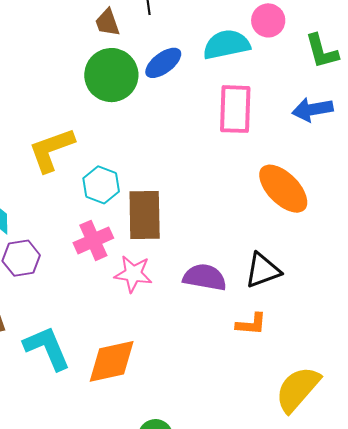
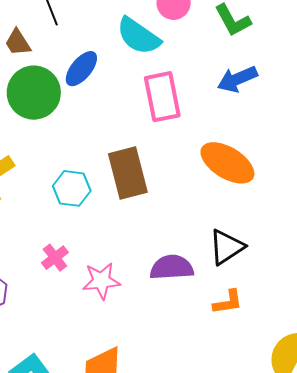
cyan semicircle: (226, 45) -> (139, 36), turned -120
cyan hexagon: (101, 185) -> (72, 188), moved
brown rectangle: (145, 215) -> (128, 173), moved
pink cross: (93, 240) -> (55, 258), size x0.7

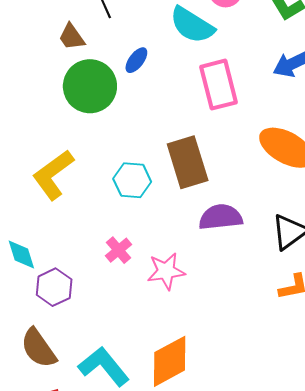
blue ellipse: (81, 69) -> (136, 60), size x0.7
purple semicircle: (172, 267) -> (221, 217), moved

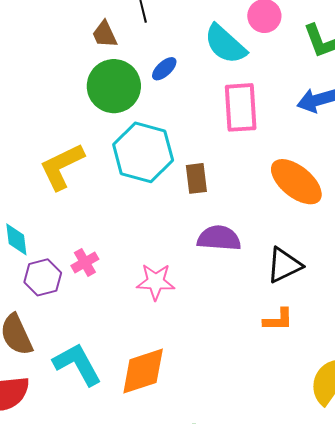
brown rectangle: (188, 162) -> (196, 178), size x0.6
cyan hexagon: (132, 180) -> (143, 152), moved, size x1.6
pink cross: (119, 250) -> (85, 262), moved

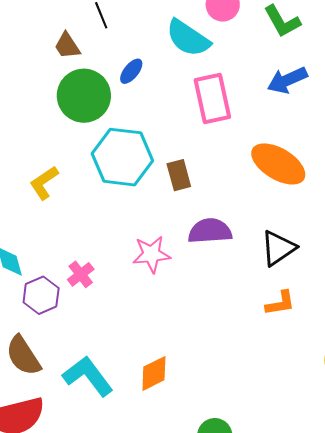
yellow L-shape: (62, 167) -> (44, 183), size x0.7
pink star: (156, 282) -> (151, 254), moved
orange diamond: (143, 371) -> (154, 373), size x0.7

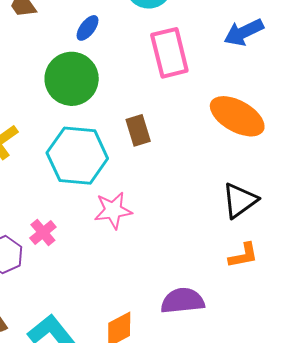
green circle: (84, 96) -> (72, 79), moved
cyan hexagon: (122, 157) -> (77, 156), moved
purple semicircle: (210, 231) -> (183, 301), moved

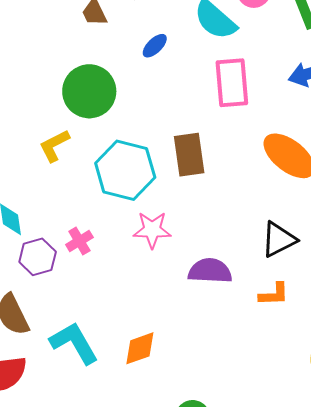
green circle: (72, 79) -> (89, 91), moved
brown rectangle: (138, 130) -> (189, 155), size x1.4
purple semicircle: (183, 301) -> (210, 271), moved

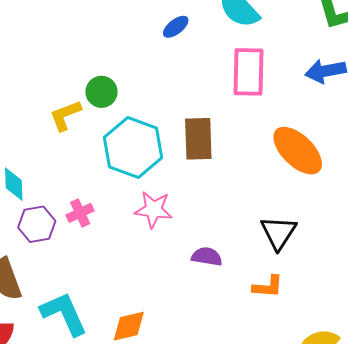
green circle: (89, 91) -> (101, 92), moved, size x0.6
black triangle: (279, 239) -> (278, 233), turned -36
purple semicircle: (210, 271) -> (207, 257), size x0.7

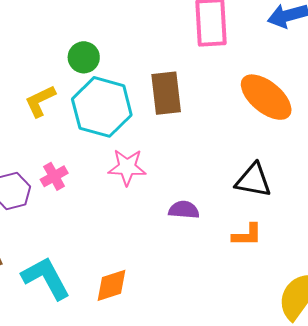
green circle: (101, 92) -> (84, 57), moved
yellow L-shape: (65, 115) -> (40, 101), moved
black triangle: (278, 233) -> (253, 180), turned -48

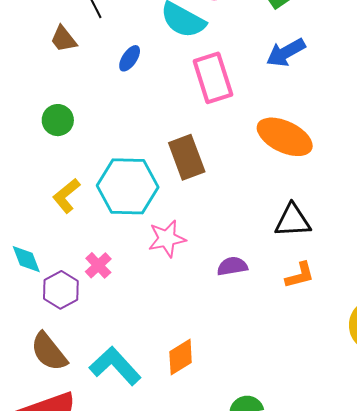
green circle: (84, 57) -> (58, 120), moved

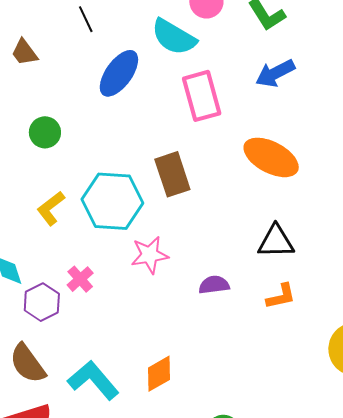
brown trapezoid: (63, 39) -> (24, 52), moved
blue ellipse: (130, 58) -> (119, 73), size x1.8

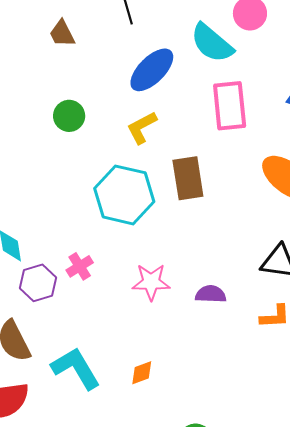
yellow L-shape: (51, 208) -> (142, 128), moved
pink star: (150, 255) -> (151, 282), moved
orange diamond: (159, 374) -> (142, 373), size x0.7

